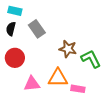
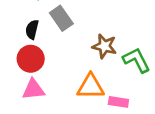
black semicircle: (11, 29) -> (32, 29), moved
pink triangle: (32, 84) -> (33, 89), moved

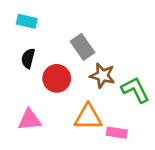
gray rectangle: (61, 18) -> (82, 47), moved
red circle: (31, 59) -> (57, 78), moved

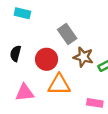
black semicircle: (28, 58) -> (15, 54), moved
orange triangle: (88, 117) -> (59, 85), moved

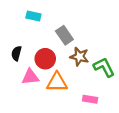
cyan rectangle: (22, 13) -> (33, 16), moved
pink triangle: (25, 93) -> (30, 77), moved

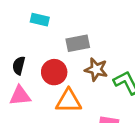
gray rectangle: (64, 35) -> (78, 43), turned -66
pink triangle: (30, 77) -> (20, 96), moved

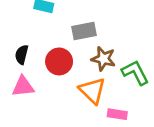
orange triangle: (69, 101) -> (92, 91), moved, turned 44

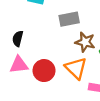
red circle: (59, 61) -> (44, 71), moved

